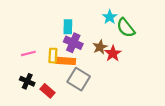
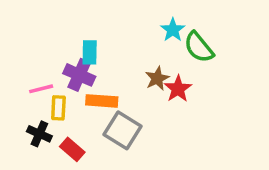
cyan rectangle: (68, 27) -> (90, 52), moved
purple cross: (73, 43) -> (79, 75), moved
yellow rectangle: (53, 56) -> (58, 108), moved

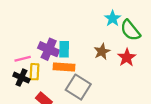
cyan rectangle: (90, 52) -> (64, 49), moved
red star: (178, 89) -> (127, 57), moved
black cross: (39, 134) -> (21, 78), moved

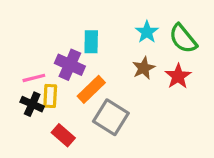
cyan star: (113, 18) -> (147, 32), moved
cyan rectangle: (64, 49) -> (91, 42), moved
orange rectangle: (64, 67) -> (91, 89), turned -48

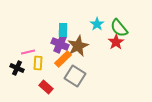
purple cross: (70, 65) -> (60, 44), moved
brown star: (144, 68) -> (78, 46), moved, size x1.5
red star: (178, 76) -> (116, 42), moved
black cross: (32, 104) -> (17, 68), moved

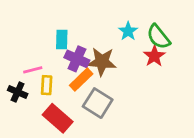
cyan rectangle: (63, 30) -> (62, 40), moved
brown star: (78, 46) -> (102, 62), turned 30
red rectangle: (46, 87) -> (58, 118), size x1.5

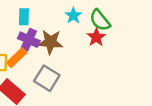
cyan rectangle: (62, 40) -> (24, 17), moved
orange rectangle: (81, 80) -> (17, 58), moved

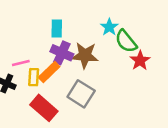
green semicircle: (100, 20) -> (126, 41), moved
red star: (96, 37) -> (140, 60), moved

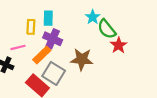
brown star: (85, 55) -> (82, 59), moved
yellow rectangle: (34, 77) -> (31, 27), moved
gray square: (81, 94) -> (54, 73), moved

